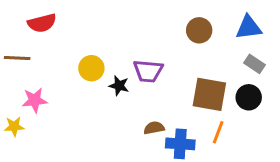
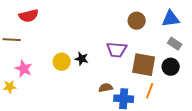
yellow circle: (91, 68) -> (62, 62), moved
purple trapezoid: (148, 71) -> (117, 50), moved
pink star: (35, 100) -> (24, 69), turned 30

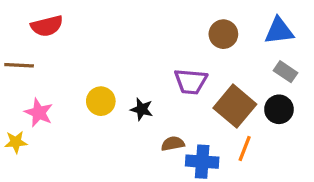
black star: (82, 59) -> (142, 109), moved
brown square: (144, 65) -> (235, 106), turned 30

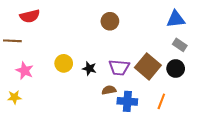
brown circle: (223, 34) -> (110, 21), moved
purple trapezoid: (191, 82) -> (119, 67), moved
yellow star: (16, 142) -> (14, 97), moved
orange line: (245, 149) -> (161, 101), moved

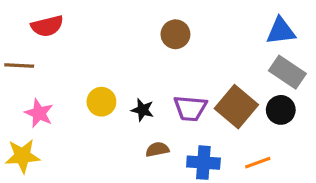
gray rectangle: (180, 45) -> (287, 72), size x1.5
brown semicircle: (109, 90) -> (157, 149), moved
yellow star: (14, 97) -> (22, 156), size x1.5
orange line: (161, 101) -> (258, 163), turned 49

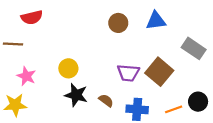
blue triangle: (281, 31) -> (156, 21), moved
black star: (143, 110) -> (76, 95), moved, size x1.5
black circle: (281, 110) -> (198, 102), moved
brown semicircle: (157, 149) -> (106, 101), turned 48

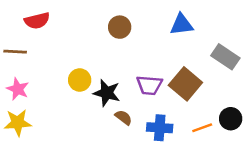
brown circle: (118, 23) -> (120, 27), moved
pink star: (26, 76) -> (18, 89), moved
black star: (76, 95) -> (107, 93), moved

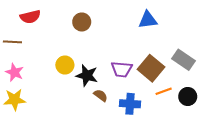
brown circle: (120, 27) -> (82, 22), moved
gray rectangle: (225, 57) -> (184, 60), moved
orange line: (202, 128) -> (164, 91), moved

